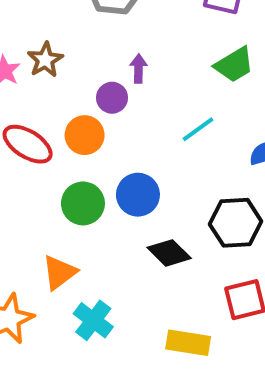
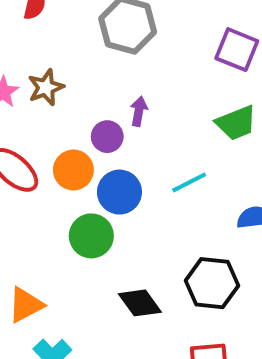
blue circle: (138, 195) -> (119, 192), moved
green circle: (83, 203) -> (91, 236), moved

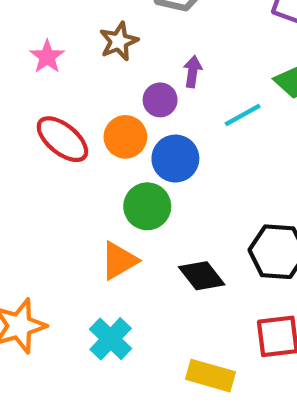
brown star: (46, 87) -> (119, 41), moved
cyan line: (189, 182) -> (243, 115), moved
orange triangle: (26, 305) -> (119, 261), moved

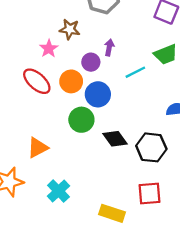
brown star: (119, 41) -> (70, 29), turned 30
pink star: (47, 57) -> (49, 49), moved
orange triangle: (119, 261) -> (38, 148), moved
black diamond: (202, 276) -> (115, 139), moved

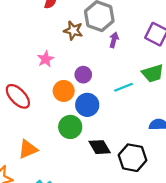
brown star: (70, 29) -> (73, 31), moved
purple arrow: (109, 47) -> (114, 40), moved
red ellipse: (37, 81) -> (18, 96), moved

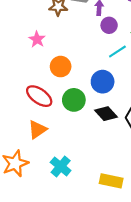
purple circle: (83, 75) -> (109, 25), moved
red ellipse: (18, 96) -> (39, 96), moved
blue circle: (87, 105) -> (103, 82), moved

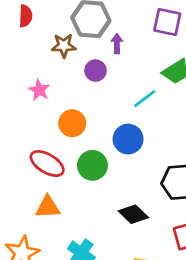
purple circle: (109, 25) -> (96, 71), moved
black diamond: (106, 114) -> (133, 214), moved
orange triangle: (37, 130) -> (48, 207), turned 36

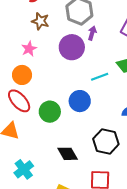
brown star: (64, 46) -> (40, 21), moved
purple circle: (96, 71) -> (72, 47), size x1.6
orange circle: (72, 123) -> (22, 75), moved

